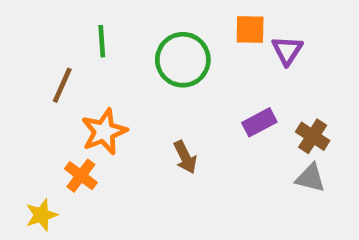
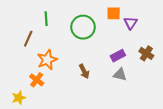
brown cross: (313, 136) -> (146, 53), moved
gray triangle: (310, 178) -> (120, 75), moved

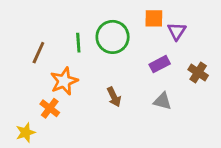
green line: (46, 19) -> (78, 43), moved
purple rectangle: (118, 56) -> (160, 64), moved

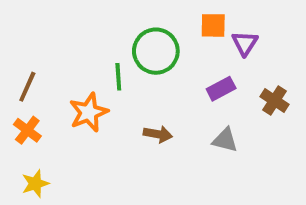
green line: (78, 43) -> (118, 77), moved
brown line: (38, 53) -> (27, 87), moved
brown arrow: (114, 97) -> (158, 134), turned -54
orange cross: (50, 108) -> (27, 130), moved

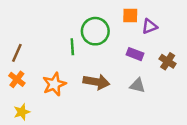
purple triangle: (245, 43) -> (150, 26), turned 35
purple rectangle: (221, 89) -> (135, 54), turned 49
orange star: (89, 112) -> (54, 84), moved
brown arrow: (158, 134) -> (96, 82), size x1.5

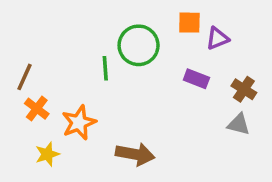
orange cross: (17, 79) -> (37, 109), moved
brown arrow: (96, 82) -> (135, 154), moved
gray triangle: (137, 85) -> (239, 124), moved
yellow star: (22, 112) -> (47, 154), moved

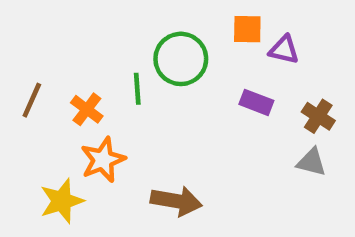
purple triangle: (218, 38) -> (284, 50), turned 35
orange cross: (37, 109) -> (87, 109), moved
yellow star: (47, 154) -> (62, 201), size x1.4

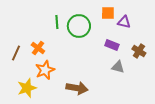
green line: (137, 89) -> (57, 22), moved
brown line: (32, 100) -> (16, 53), moved
gray triangle: (311, 162) -> (118, 67), moved

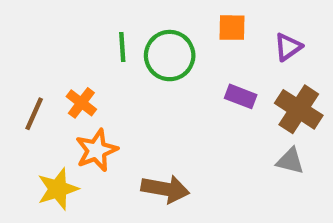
purple triangle: (124, 22) -> (288, 47), moved, turned -48
brown cross: (139, 51) -> (299, 109), size x1.5
gray triangle: (118, 67) -> (290, 161), moved

